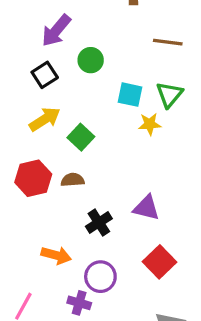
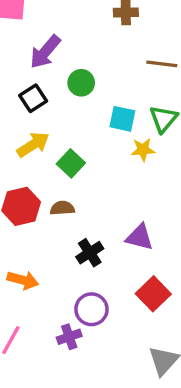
orange arrow: (56, 255) -> (23, 280), moved
purple cross: (79, 303) -> (69, 337), turned -35

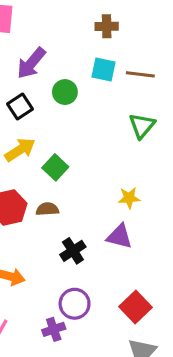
cyan square: (122, 119) -> (103, 70), moved
yellow star: (143, 150) -> (129, 198), moved
red square: (153, 294) -> (135, 307), moved

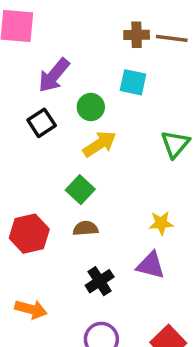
brown line: (140, 74) -> (172, 38), moved
yellow arrow: (20, 150) -> (100, 144), moved
brown semicircle: (47, 209) -> (86, 228), moved

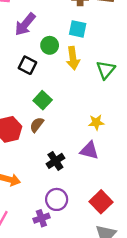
black square: (42, 123) -> (27, 65), moved, turned -30
yellow arrow: (100, 144) -> (73, 58), moved, turned 115
brown semicircle: (86, 228) -> (37, 125), moved, turned -49

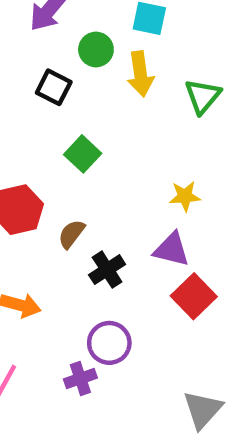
brown semicircle: (37, 125) -> (71, 234), moved
red square: (101, 202) -> (194, 296), moved

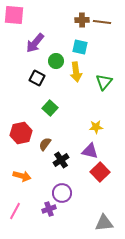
gray triangle: (203, 410) -> (104, 223), turned 42

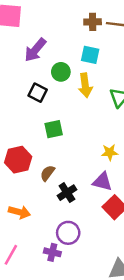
green square: (50, 108) -> (54, 129), turned 35
purple cross: (49, 209) -> (52, 252), turned 32

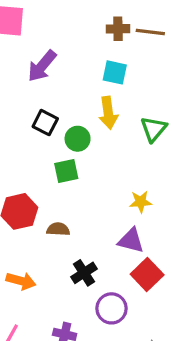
green circle: (61, 72) -> (78, 139), moved
brown semicircle: (47, 173) -> (58, 229), turned 56
black cross: (67, 193) -> (84, 273), moved
purple circle: (68, 233) -> (111, 308), moved

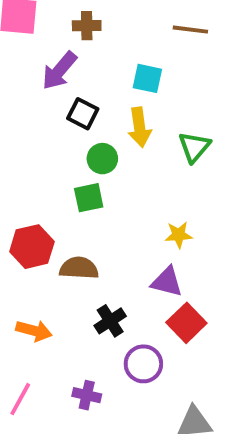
brown cross: (118, 29) -> (87, 26), moved
black square: (45, 123) -> (83, 114), moved
brown semicircle: (58, 229) -> (79, 268), size x1.4

